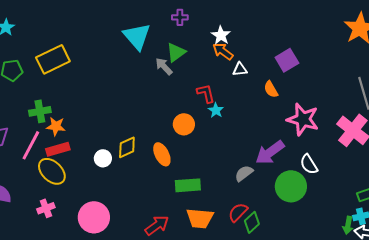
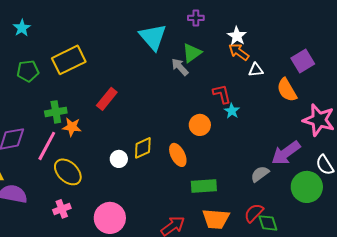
orange semicircle: (271, 89) -> (287, 90), size x1.4
red rectangle: (58, 149) -> (107, 99), moved, turned -35
green diamond: (252, 222) -> (268, 223), turned -65

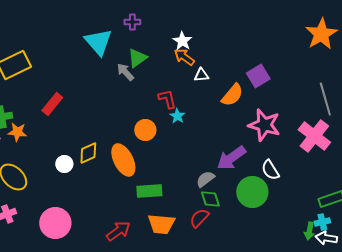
purple cross: (196, 18) -> (132, 22), moved
purple square: (303, 61) -> (258, 76), moved
orange semicircle: (287, 90) -> (232, 95), turned -110
orange ellipse: (178, 155) -> (123, 160), size x1.4
green diamond: (268, 223) -> (210, 199), moved

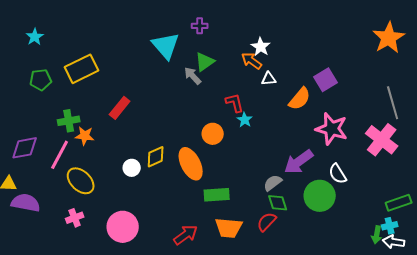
white star: (182, 41) -> (261, 47), moved

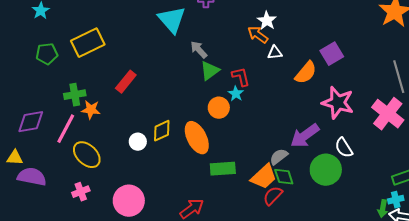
green triangle: (205, 62) -> (210, 71), moved
cyan star: (245, 120) -> (236, 94), moved
orange trapezoid: (229, 228) -> (264, 177), moved, turned -48

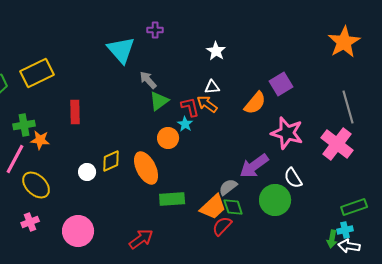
orange arrow: (258, 35) -> (207, 104), moved
white triangle: (275, 53) -> (212, 87), moved
red rectangle: (126, 82) -> (75, 112), turned -40

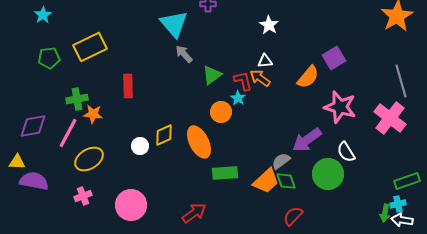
gray arrow: (148, 80) -> (184, 54), moved
yellow ellipse: (36, 185) -> (89, 159), turned -76
red semicircle: (222, 226) -> (293, 216), moved

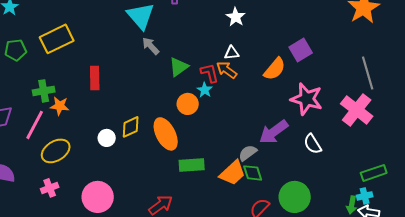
green circle: (328, 174) -> (295, 197), moved

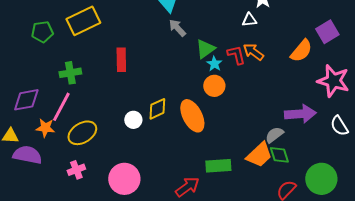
white triangle: (232, 53) -> (249, 20), moved
cyan star: (205, 90) -> (214, 64), moved
orange star: (60, 106) -> (45, 128), moved
purple arrow: (274, 132) -> (300, 114), turned -148
green rectangle: (192, 165) -> (218, 166), moved

